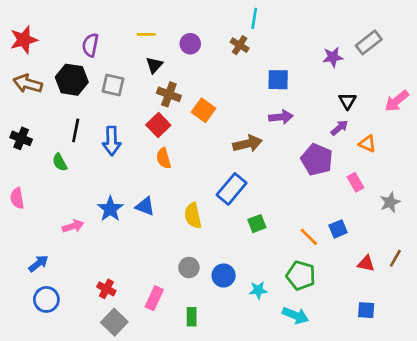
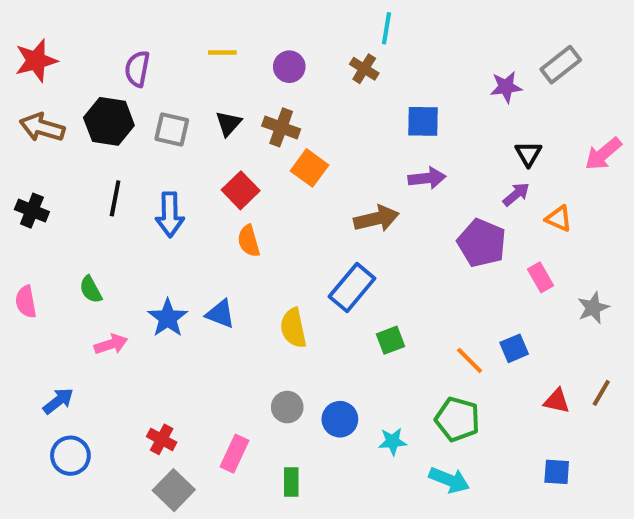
black triangle: (154, 65) -> (228, 123), moved
brown cross: (169, 94) -> (281, 127), moved
green semicircle: (60, 162) -> (91, 290), moved

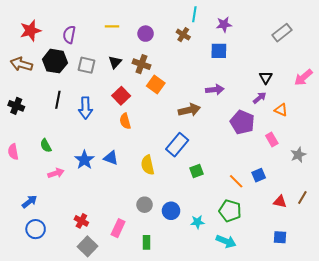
red star: (36, 61) -> (30, 31), moved
purple star: (506, 87) -> (224, 24), moved
blue square: (423, 121) -> (219, 51), moved

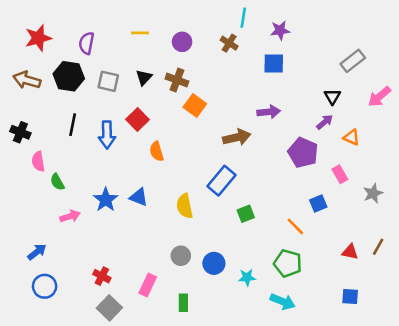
gray rectangle: (282, 33) -> (353, 61), moved
red square: (121, 96) -> (138, 119), moved
pink semicircle: (13, 152) -> (38, 162), moved
blue square: (259, 175) -> (318, 204), moved

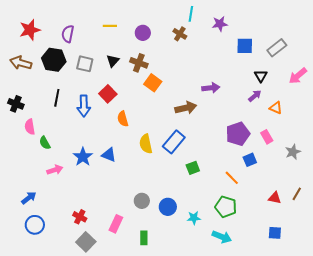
blue square: (274, 63) -> (245, 46), moved
purple pentagon: (303, 153) -> (238, 134), moved, turned 30
yellow semicircle: (185, 206) -> (146, 144), moved

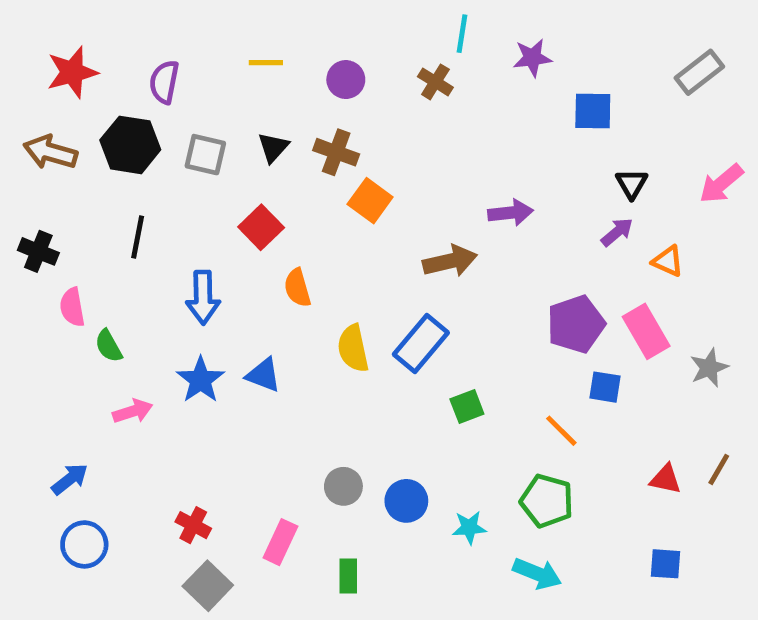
gray rectangle: (277, 48) -> (699, 72), moved
blue arrow: (84, 106) -> (203, 297), moved
pink rectangle: (267, 137) -> (646, 331), size x1.5
blue square: (250, 160) -> (605, 387), turned 32

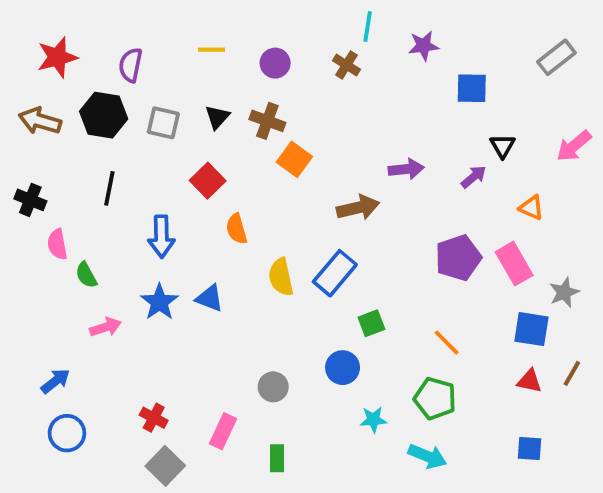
purple arrow: (617, 232) -> (474, 177), moved
blue square: (605, 387) -> (531, 329), moved, size x1.4
blue circle: (406, 501) -> (343, 368), moved

